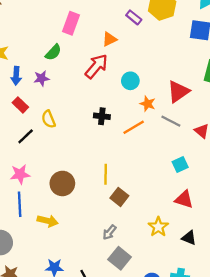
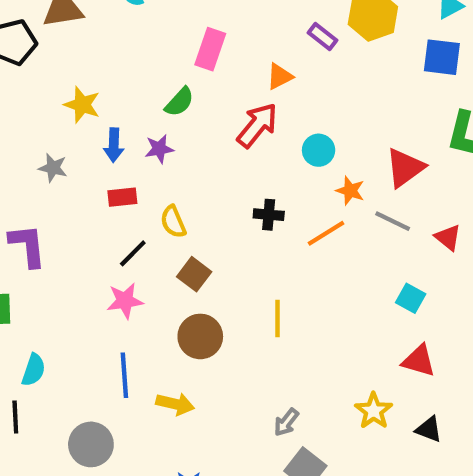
red rectangle: (20, 105) -> (122, 197), turned -49
cyan square: (180, 164) -> (411, 298), turned -35
pink star: (20, 174) -> (125, 301), moved
brown square: (119, 197) -> (194, 274), moved

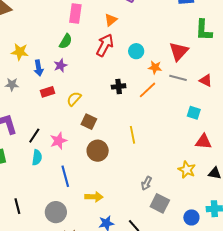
yellow semicircle: (173, 222) -> (74, 99), turned 77
black line: (133, 253) -> (34, 136), moved
cyan semicircle: (34, 370) -> (37, 157), moved
yellow arrow: (175, 404) -> (94, 197), moved

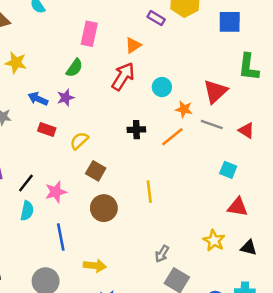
yellow star: (20, 52) -> (16, 63), moved
blue arrow: (39, 68) -> (38, 99), turned 119
red rectangle: (48, 92) -> (47, 130), turned 32

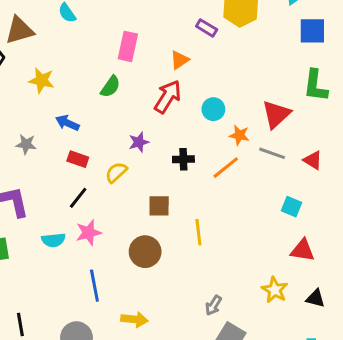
blue square: (230, 22) -> (312, 31), moved
purple star: (66, 98) -> (139, 142), moved
brown square: (96, 171) -> (159, 206), moved, turned -30
black line: (26, 183) -> (78, 198), moved
cyan semicircle: (27, 211) -> (53, 240), moved, turned 72

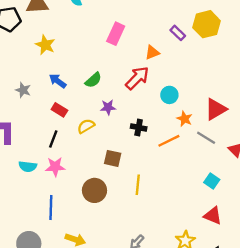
green semicircle: (110, 87) -> (93, 80), moved
black line: (78, 198) -> (53, 139), turned -30

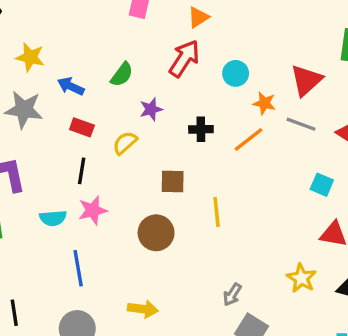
yellow star: (45, 45) -> (30, 57), moved
gray star: (23, 90) -> (24, 110), size x1.6
blue line: (51, 207) -> (78, 268), moved

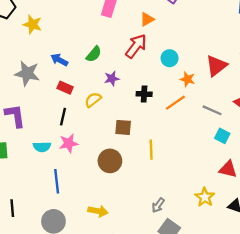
yellow star: (30, 57) -> (32, 24), moved
gray line: (301, 124) -> (212, 110), moved

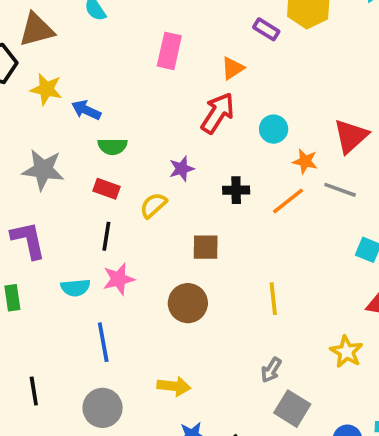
green semicircle: (94, 54) -> (113, 146), moved, turned 54
blue arrow: (59, 60) -> (86, 110), moved
gray line: (212, 110) -> (340, 190), moved
yellow line: (151, 150) -> (273, 299), moved

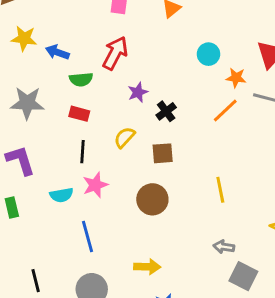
red arrow: (218, 113) -> (115, 53), moved
black cross: (236, 190) -> (166, 111), moved, turned -30
yellow semicircle: (153, 205) -> (125, 137), moved
gray arrow: (271, 370) -> (224, 247), turned 72

